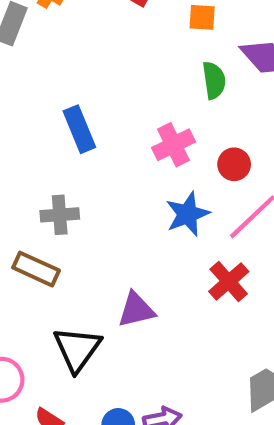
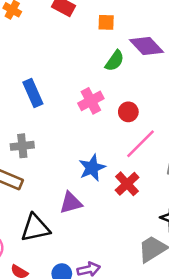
green semicircle: (214, 80) -> (115, 61), turned 45
blue star: (187, 214) -> (92, 168), moved
black triangle: (77, 349) -> (35, 228), turned 44

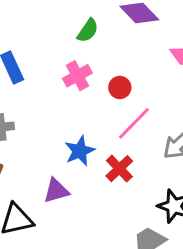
green semicircle: (115, 61) -> (88, 31), moved

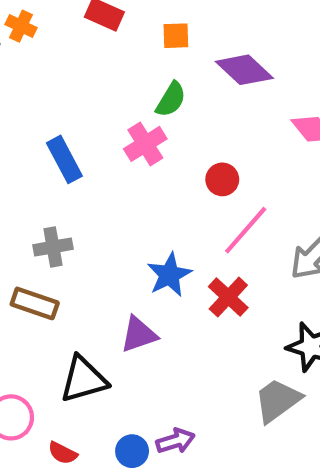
pink cross: (77, 76) -> (145, 144), moved

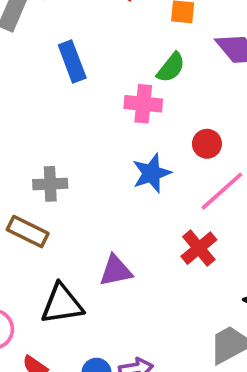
pink cross: (145, 144) -> (143, 104), turned 30
blue rectangle: (64, 159) -> (72, 62), moved
blue star: (169, 275) -> (152, 173), moved

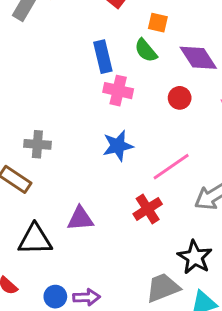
blue rectangle: (72, 62) -> (103, 57), moved
green semicircle: (171, 68) -> (146, 50), moved, turned 95
red circle: (207, 144) -> (180, 98), moved

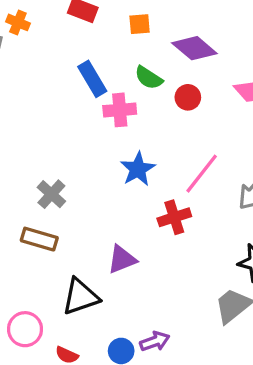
green semicircle: (146, 50) -> (149, 78), moved
gray cross: (37, 144) -> (51, 194), turned -35
red cross: (148, 209) -> (174, 217), moved, turned 32

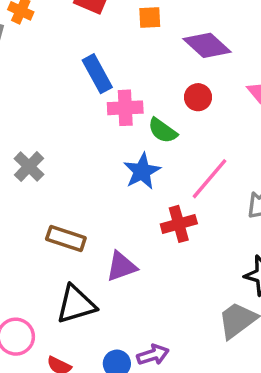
green semicircle: (149, 78) -> (163, 131), moved
gray cross: (51, 194) -> (29, 167), moved
brown rectangle: (39, 239) -> (66, 239), moved

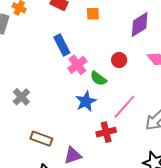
purple diamond: (207, 45) -> (140, 24), moved, turned -76
pink cross: (125, 108) -> (77, 65), turned -36

